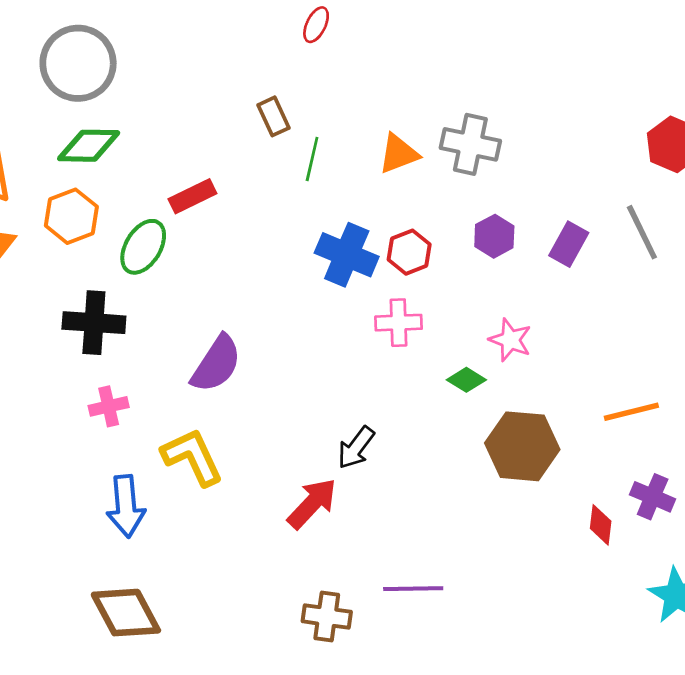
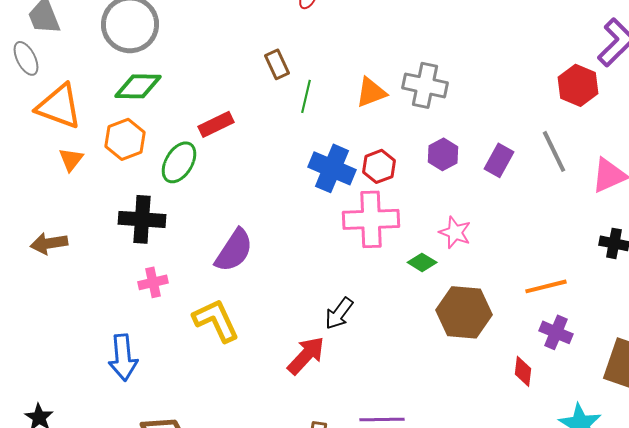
pink cross: (399, 323) -> (371, 219), size x1.6
purple cross: (653, 497) -> (556, 332), moved
blue arrow: (126, 506) -> (123, 357), moved

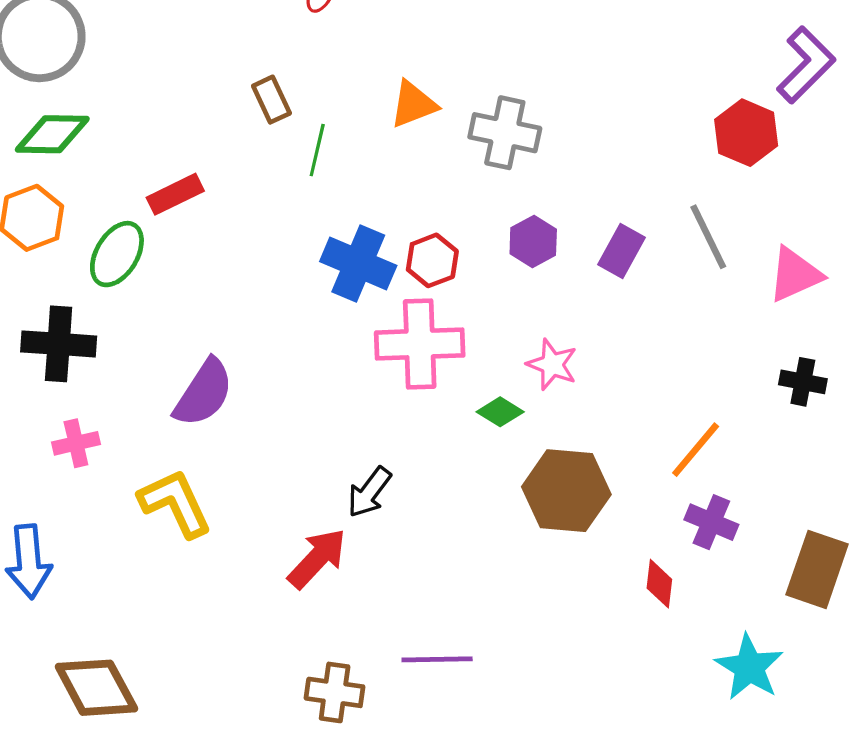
orange triangle: (371, 92) -> (413, 104), moved
orange line: (546, 286) -> (696, 450), turned -36

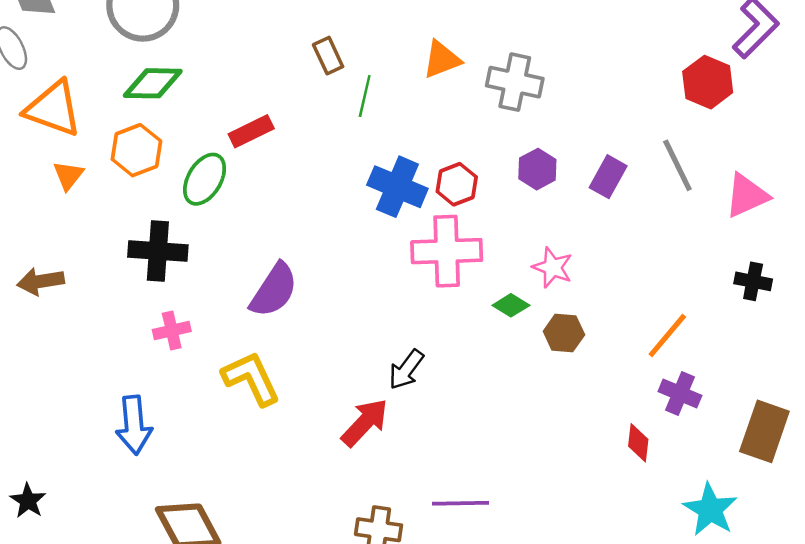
brown hexagon: (566, 491) -> (564, 333), moved, size x0.6

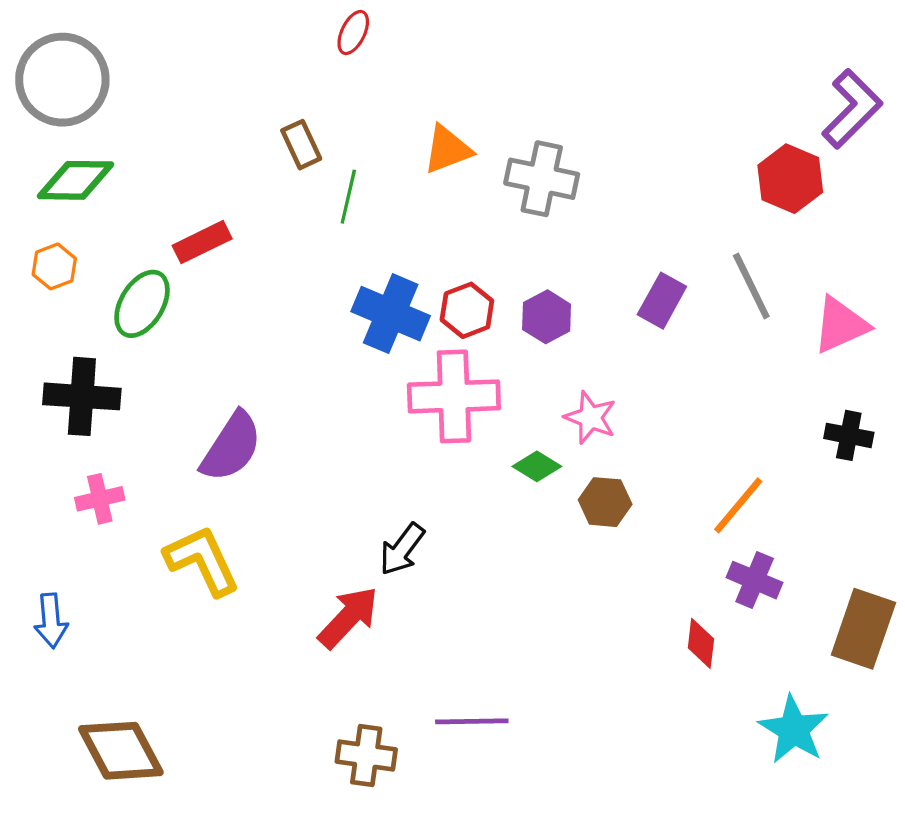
orange hexagon: (136, 150) -> (54, 266), size x0.7
purple hexagon: (537, 169) -> (547, 317), moved
blue arrow: (134, 425) -> (51, 621), size x0.7

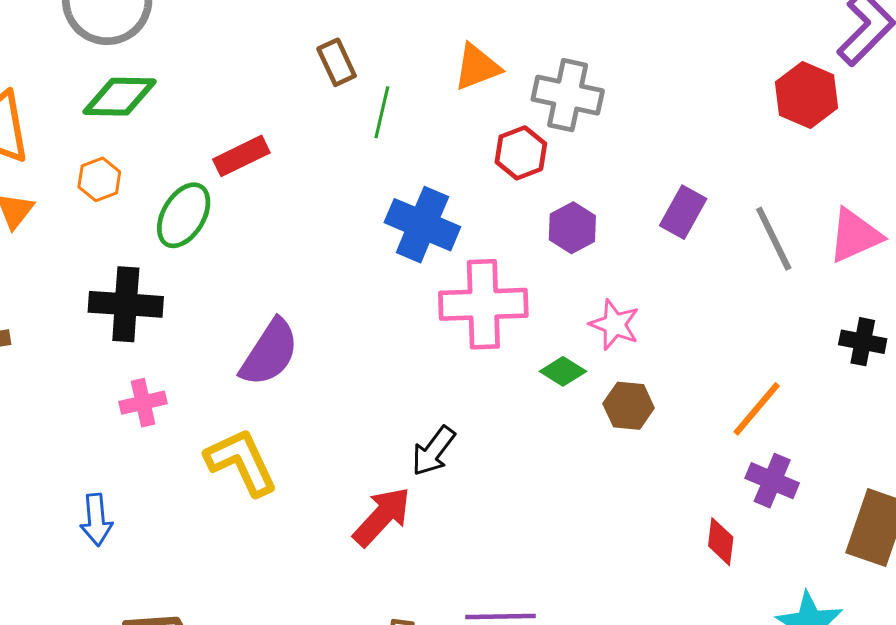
gray line: (751, 286) -> (774, 239), moved
red hexagon: (467, 310) -> (521, 153), moved

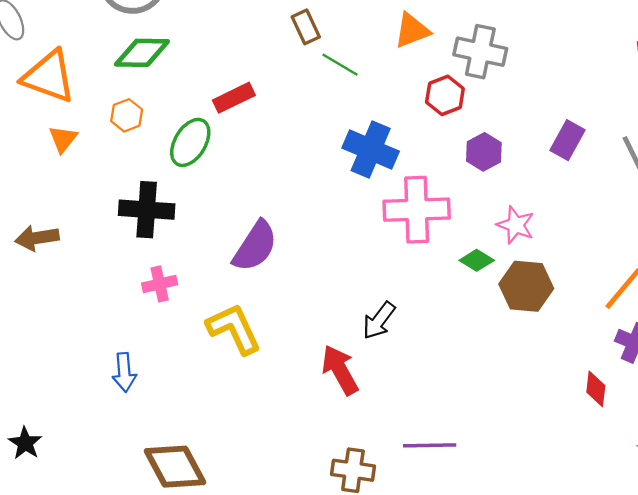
green line: (382, 112) -> (340, 65), turned -72
brown hexagon: (629, 406) -> (526, 286), size x1.4
red arrow: (382, 517) -> (340, 370), turned -72

